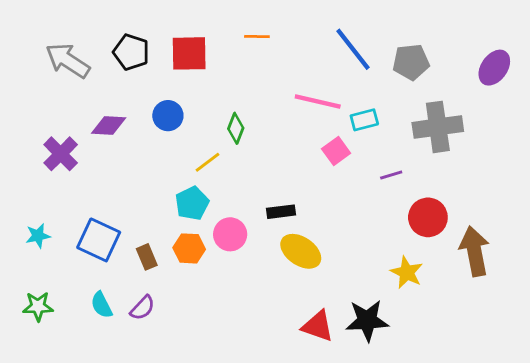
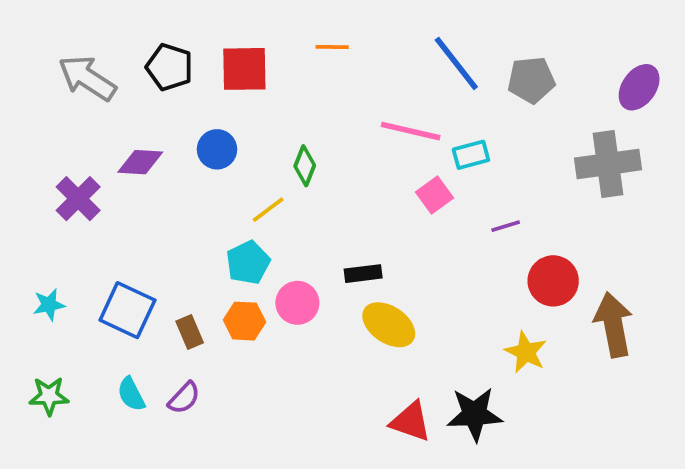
gray cross: (438, 127) -> (608, 164), moved

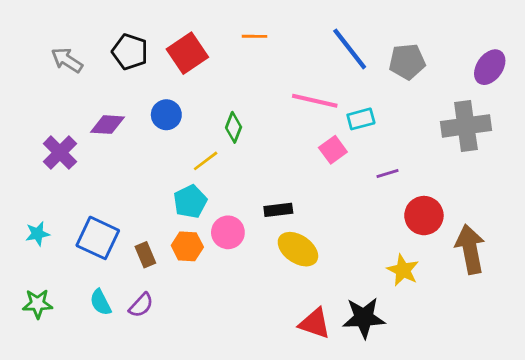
red square: (244, 69) -> (187, 53), turned -33
gray arrow: (87, 78) -> (67, 60), size x0.7

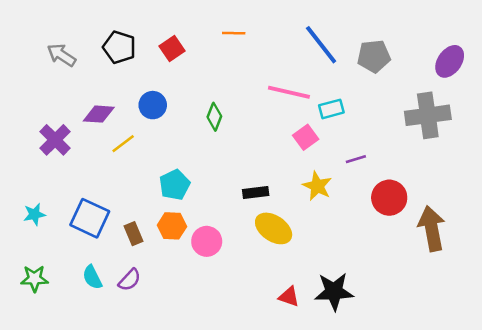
red square: (187, 53) -> (172, 49), size x0.7
yellow line: (206, 161) -> (123, 144), moved
pink circle: (228, 232) -> (207, 241), moved
yellow star: (403, 270) -> (317, 186), moved
red triangle: (315, 323) -> (289, 297), size x0.7

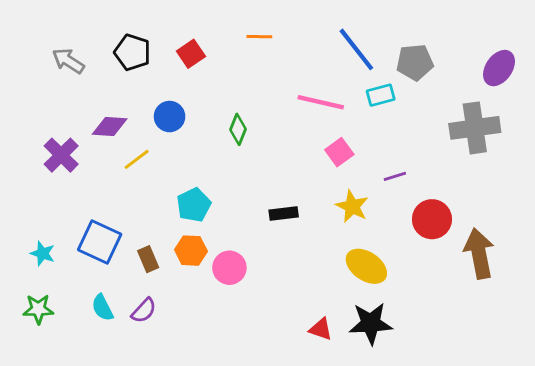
cyan rectangle: (331, 109) -> (381, 95), moved
cyan star: (34, 214) -> (43, 253), moved, turned 30
yellow ellipse: (274, 228) -> (366, 266), moved

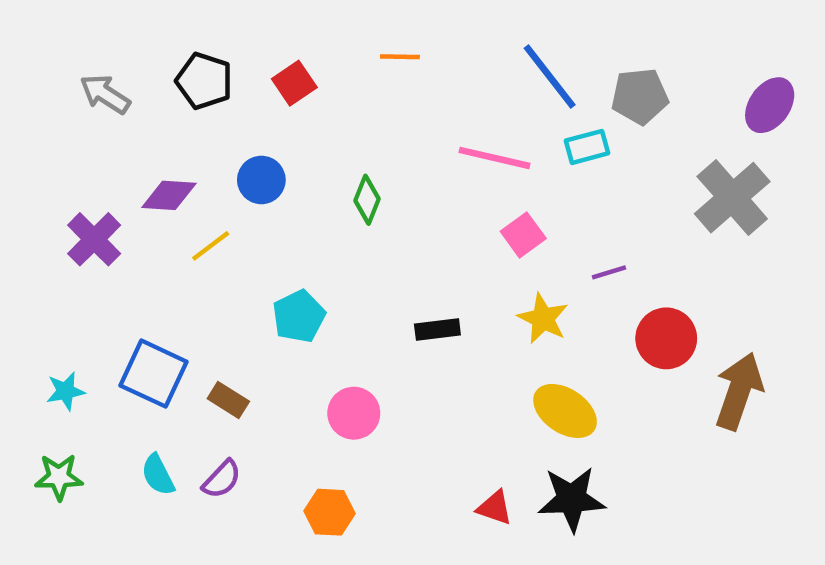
gray cross: (475, 128) -> (732, 198), turned -33
orange hexagon: (191, 251) -> (330, 512), moved
cyan star: (43, 253) -> (66, 391), turned -30
brown arrow: (479, 253) -> (739, 391), turned 30
brown rectangle: (148, 259) -> (228, 400), turned -35

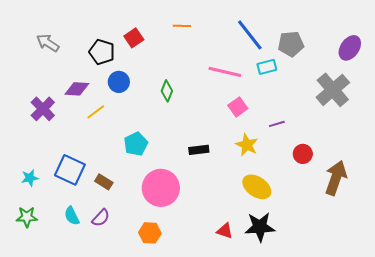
black pentagon: (204, 81) -> (102, 52), moved
red circle: (666, 338) -> (303, 154), size x0.7
pink circle: (354, 413) -> (161, 188), size x1.6

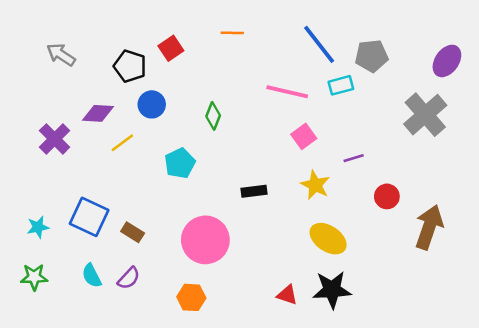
cyan pentagon: (136, 144) -> (180, 163), moved

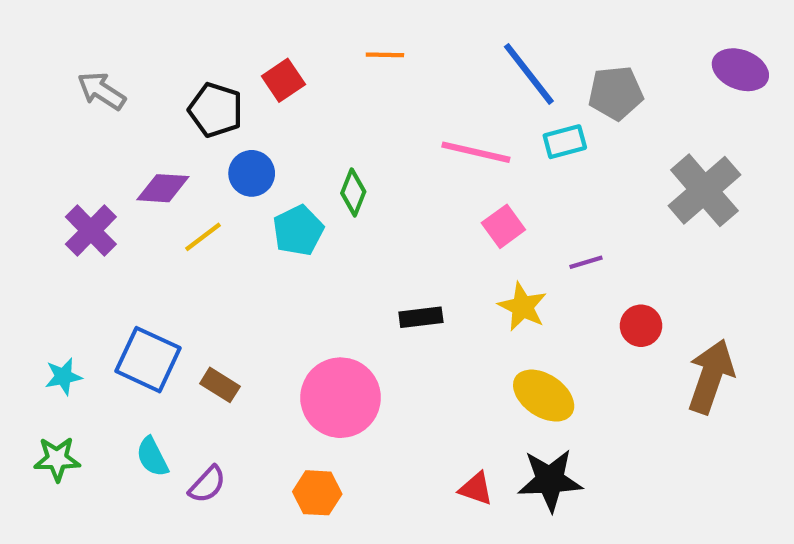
purple ellipse: (447, 61) -> (740, 70), moved, turned 76
cyan pentagon: (180, 163) -> (298, 231), moved
purple semicircle: (129, 278) -> (207, 484), moved

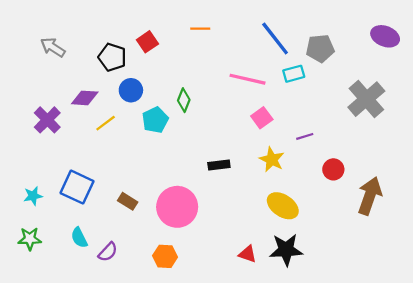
brown rectangle: (220, 385) -> (128, 201), moved

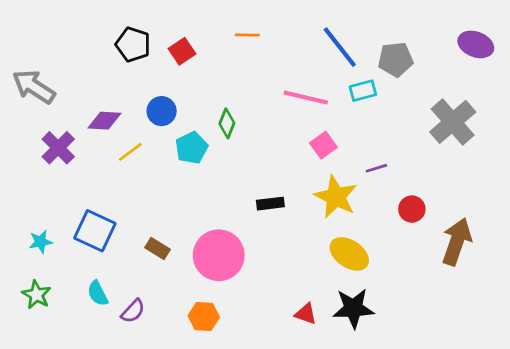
gray arrow: (53, 47) -> (34, 87), moved, size x1.4
black pentagon: (112, 57) -> (133, 44), moved
yellow star: (272, 160) -> (336, 197), size x1.4
green star: (30, 239) -> (36, 295), turned 30

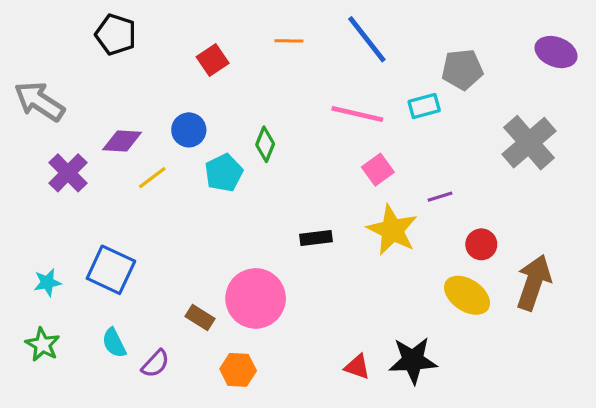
black pentagon: (133, 44) -> (116, 35), moved
blue line: (340, 47) -> (367, 39), moved
brown rectangle: (157, 248) -> (200, 317), moved
yellow ellipse: (349, 254) -> (467, 295), moved

